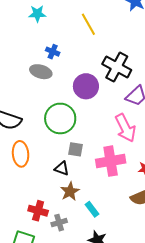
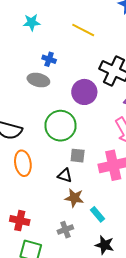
yellow line: (88, 24) -> (83, 30), turned -30
brown star: (70, 191) -> (74, 198), turned -30
red cross: (38, 211) -> (20, 221), moved

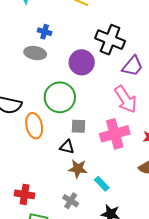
orange ellipse: (23, 163) -> (34, 126), moved
gray cross: (65, 230) -> (71, 201), turned -35

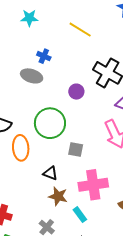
purple circle: (82, 62) -> (76, 92), size x0.6
gray square: (79, 126) -> (76, 150), moved
pink cross: (115, 134) -> (93, 185), moved

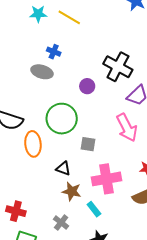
yellow line: (80, 30) -> (69, 17), moved

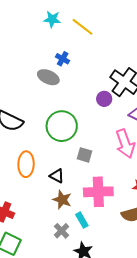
purple circle: (87, 86) -> (104, 99), moved
orange ellipse: (33, 144) -> (26, 164), moved
gray cross: (61, 223) -> (61, 231), moved

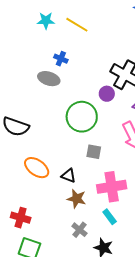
green circle: (62, 126) -> (82, 117), moved
orange ellipse: (26, 164) -> (37, 168), turned -50
cyan rectangle: (82, 220) -> (110, 217), moved

